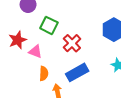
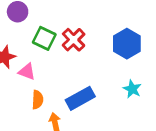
red cross: (72, 43) -> (74, 40), moved

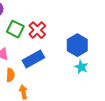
blue hexagon: (127, 44) -> (77, 45), moved
blue rectangle: (80, 98) -> (33, 59), moved

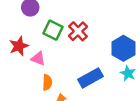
blue rectangle: (33, 59) -> (90, 78), moved

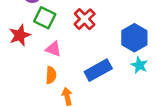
green square: (53, 30) -> (45, 18), moved
pink triangle: (38, 59) -> (53, 49), moved

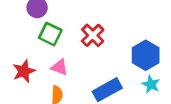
red star: (20, 35) -> (24, 71), moved

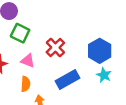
red cross: (93, 35) -> (55, 47), moved

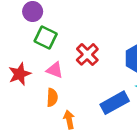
blue rectangle: (68, 79) -> (115, 103), moved

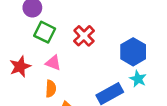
red cross: (87, 54) -> (84, 36), moved

